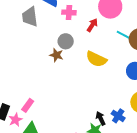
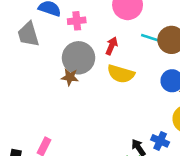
red arrow: (92, 25) -> (112, 46), moved
gray circle: (66, 41) -> (78, 58), size x1.6

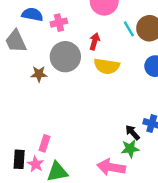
cyan line: (150, 38) -> (129, 29), turned 49
brown star: (70, 77) -> (39, 74), moved

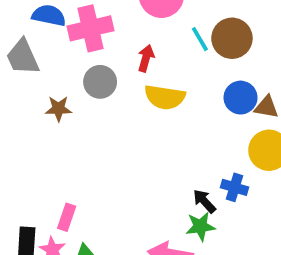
pink cross: (59, 23) -> (90, 28), size x1.6
gray circle: (65, 57) -> (100, 82), size x0.7

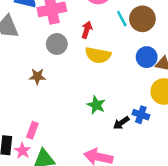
brown star: (59, 109) -> (37, 76), moved
black arrow: (204, 201) -> (121, 123), turned -84
green star: (200, 226) -> (96, 105), moved, turned 30

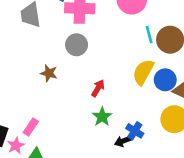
red arrow: (87, 30) -> (98, 88), moved
yellow semicircle: (98, 55) -> (143, 72), moved, turned 95
blue cross: (141, 115) -> (135, 131), moved

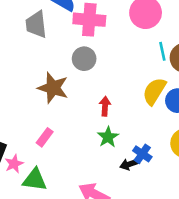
brown star: (49, 73) -> (53, 88), size x1.6
red arrow: (98, 88) -> (105, 106), turned -30
pink rectangle: (31, 127) -> (45, 137), moved

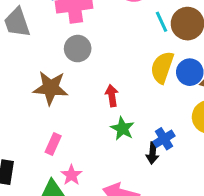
blue cross: (142, 154) -> (164, 139), turned 36
pink star: (14, 164) -> (71, 175), moved
black arrow: (130, 164) -> (153, 153), turned -54

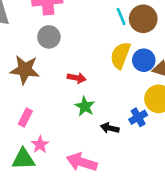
red arrow: (112, 96) -> (77, 78), turned 108
blue cross: (164, 139) -> (138, 117), moved
black arrow: (153, 153) -> (110, 128), turned 96

